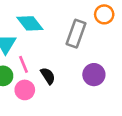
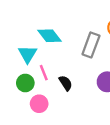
pink circle: (25, 90) -> (39, 104), moved

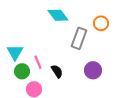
cyan diamond: (50, 36) -> (58, 15), moved
cyan triangle: (28, 54) -> (15, 52), moved

